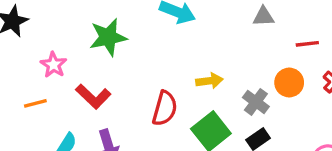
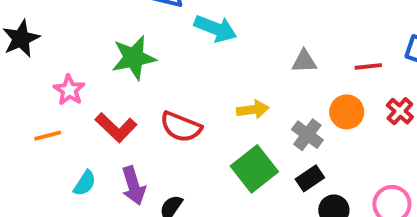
gray triangle: (264, 16) -> (304, 61), moved
red semicircle: (165, 108) -> (181, 127), moved, turned 96

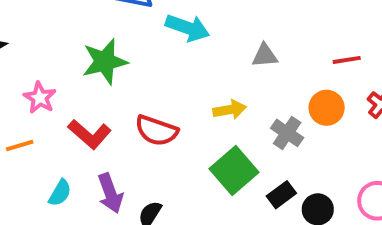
gray triangle: (304, 61) -> (265, 56), moved
black rectangle: (310, 178) -> (281, 195), moved

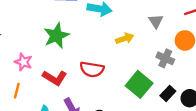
gray triangle: (265, 56) -> (156, 21), moved, turned -49
yellow arrow: (230, 110) -> (125, 38), moved
orange line: (20, 146) -> (17, 91), turned -49

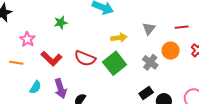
green star: (56, 36) -> (61, 23), size x0.6
green square: (139, 84) -> (115, 63), moved
orange line: (17, 91) -> (16, 63), turned 72

